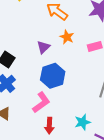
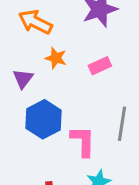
pink L-shape: (41, 102) -> (83, 141), moved, turned -45

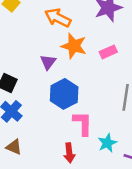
orange star: (56, 58) -> (74, 46), size x1.5
pink L-shape: (83, 141) -> (83, 123), moved

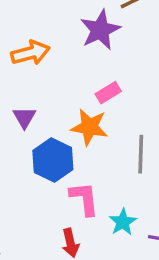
orange arrow: (58, 18) -> (30, 53), turned 145
orange star: (74, 46) -> (89, 127), moved

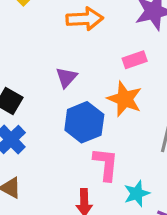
pink rectangle: (108, 93) -> (135, 60), moved

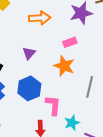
blue hexagon: (84, 122) -> (29, 88), moved

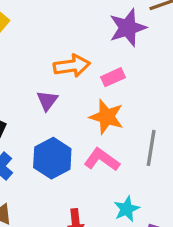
orange arrow: (40, 18) -> (72, 66), moved
pink L-shape: (53, 105) -> (102, 160), moved, turned -55

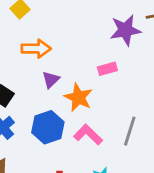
orange arrow: (72, 66) -> (36, 49), moved
orange star: (107, 117) -> (78, 97), moved

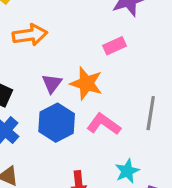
purple triangle: (51, 80) -> (52, 83), moved

